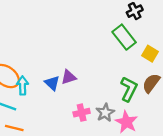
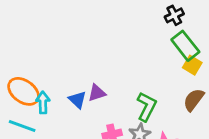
green rectangle: (124, 37) -> (185, 46), moved
green L-shape: (129, 89) -> (147, 107), moved

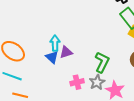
cyan arrow: (43, 102) -> (55, 43), moved

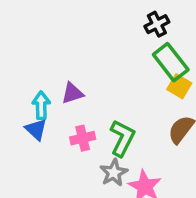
purple triangle: (66, 52) -> (72, 93), moved
pink cross: (77, 82) -> (83, 138), moved

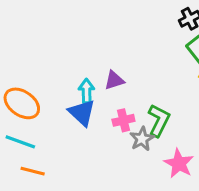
blue triangle: (36, 129) -> (82, 113), size x1.4
gray star: (114, 173) -> (142, 139), moved

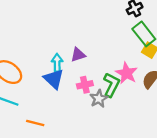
pink star: (179, 163) -> (127, 73), moved
orange line: (33, 171) -> (35, 123), moved

